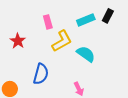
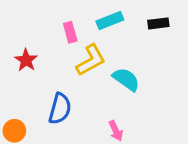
black rectangle: (108, 16) -> (158, 23), turned 56
cyan rectangle: (86, 20) -> (110, 20), moved

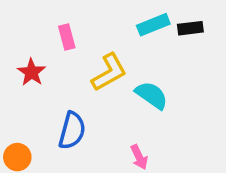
cyan rectangle: (110, 20) -> (153, 25), moved
pink rectangle: (70, 32) -> (67, 37), moved

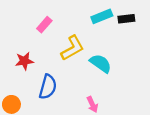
pink rectangle: (67, 37) -> (44, 25), turned 56
red star: (31, 72) -> (24, 61), moved, turned 30

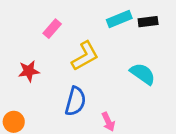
cyan semicircle: (101, 63) -> (143, 74), moved
blue semicircle: (48, 87) -> (75, 101), moved

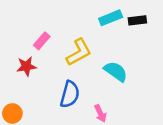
pink rectangle: (52, 29) -> (42, 41), moved
cyan semicircle: (143, 74) -> (116, 71), moved

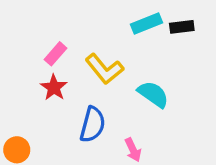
yellow L-shape: (79, 52) -> (104, 69), turned 80
red star: (26, 66) -> (54, 88), moved, turned -30

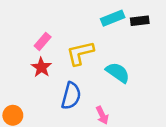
yellow L-shape: (104, 69) -> (80, 53), turned 116

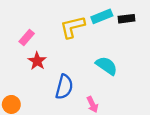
pink rectangle: (43, 41) -> (27, 37), moved
yellow L-shape: (80, 53) -> (72, 27), moved

